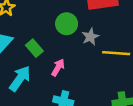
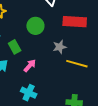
green circle: (67, 24) -> (35, 26), moved

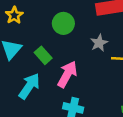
pink arrow: (30, 66) -> (67, 74), size x1.5

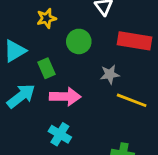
yellow star: (14, 15) -> (46, 18), moved
pink arrow: (67, 74) -> (65, 97), turned 44

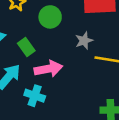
cyan cross: (60, 134) -> (35, 96), moved

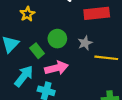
green circle: (50, 17) -> (57, 39), moved

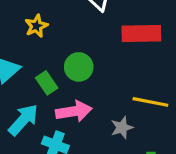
gray star: (85, 43) -> (122, 128), moved

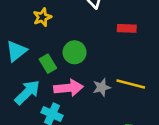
red rectangle: (141, 34) -> (127, 28), size x0.6
gray star: (122, 128) -> (102, 87), moved

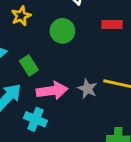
green circle: (75, 52) -> (62, 31), moved
gray star: (102, 87) -> (87, 89), turned -30

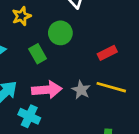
red rectangle: (112, 24) -> (107, 53), moved, turned -30
green rectangle: (29, 65) -> (38, 54), moved

